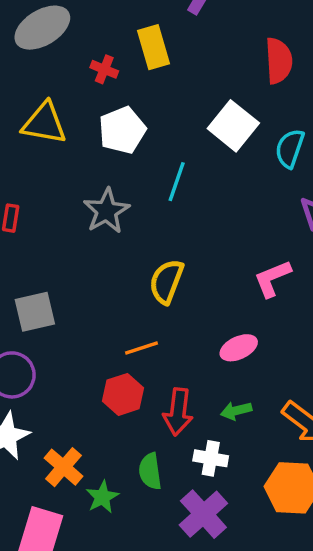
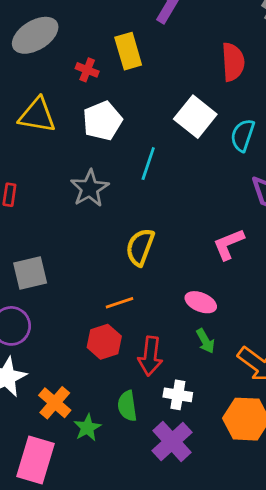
pink ellipse: (239, 348) -> (201, 302), turned 48
green arrow: (236, 411) -> (205, 341), moved, turned -105

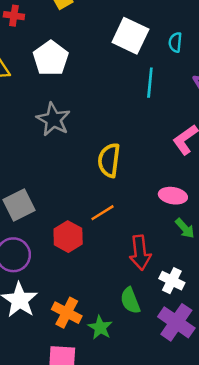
red cross: (87, 70) -> (14, 16), moved
cyan semicircle: (243, 135) -> (175, 42), size x0.7
cyan line: (148, 164) -> (150, 83), moved
red hexagon: (104, 342) -> (68, 237), moved
white cross: (178, 395) -> (172, 281), turned 30

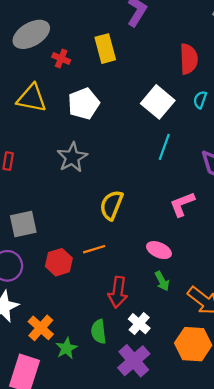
cyan semicircle: (175, 42) -> (200, 100), moved

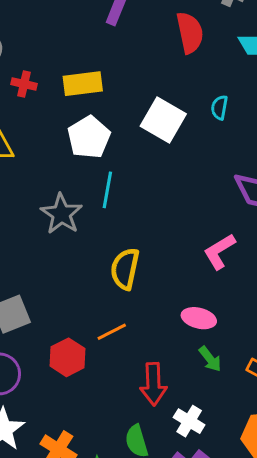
yellow rectangle: (105, 49) -> (83, 84), moved, turned -72
red semicircle: (189, 59) -> (190, 33), moved
white pentagon: (84, 104) -> (89, 137), moved
cyan line: (164, 147) -> (107, 190), moved

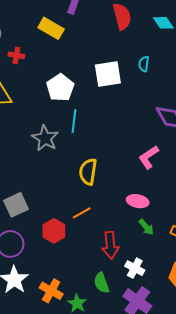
yellow rectangle: (83, 84) -> (51, 28), moved, turned 40
white square: (163, 120) -> (108, 74), turned -36

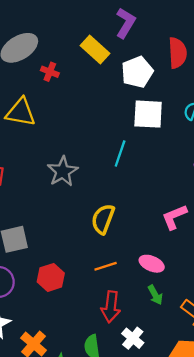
white pentagon: (60, 88) -> (137, 72), moved
cyan line: (74, 121) -> (120, 154), moved
orange line: (82, 213) -> (106, 266), moved

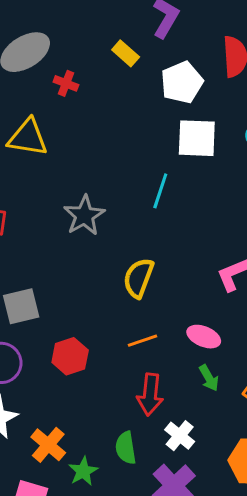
yellow rectangle: (95, 50) -> (126, 53), size x0.7

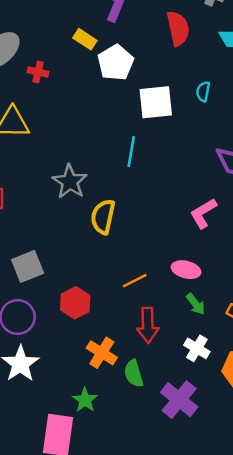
white pentagon: (182, 82) -> (116, 63), moved
yellow semicircle: (139, 278) -> (103, 217), moved
white cross: (180, 436) -> (197, 348), moved
orange cross: (48, 445) -> (102, 353), moved
green star: (83, 471) -> (85, 400), moved

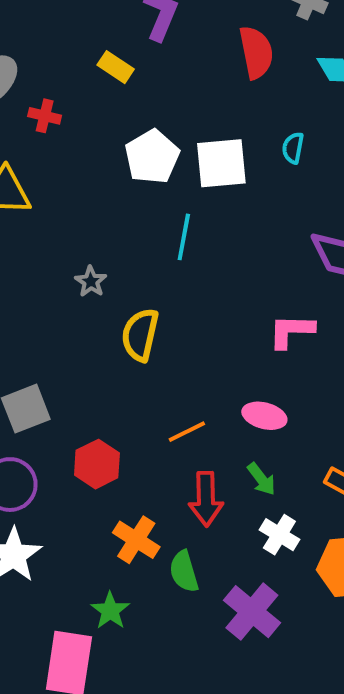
white pentagon: (116, 63) -> (152, 157), moved
gray star: (70, 182) -> (91, 282), size x0.6
pink L-shape: (203, 213) -> (291, 331), turned 32
green arrow: (196, 304) -> (261, 479), moved

